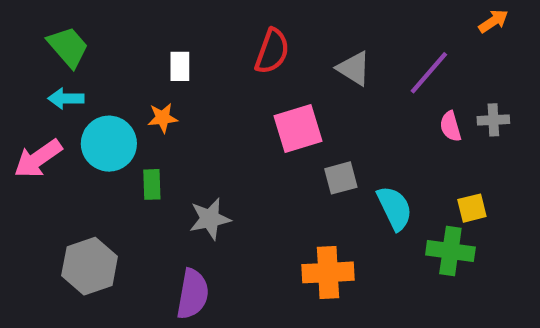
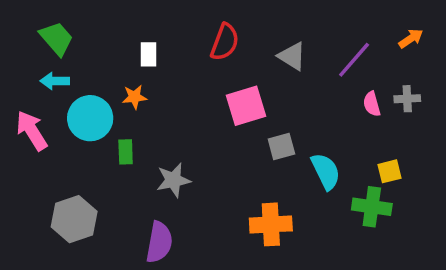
orange arrow: (493, 21) -> (411, 38), moved
pink arrow: (38, 159) -> (32, 131), turned 93

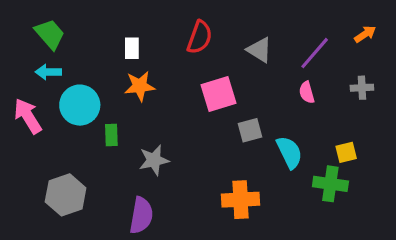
orange star: (134, 97) -> (140, 86), moved, size x1.4
pink semicircle: (372, 104) -> (307, 92), moved

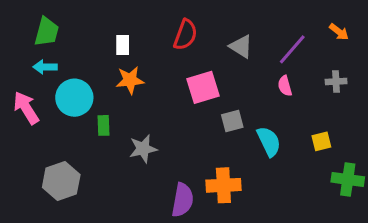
green trapezoid: (50, 34) -> (47, 32), turned 56
orange arrow: (365, 34) -> (339, 32), turned 72
green cross: (330, 184) -> (348, 179), moved
purple semicircle: (141, 215) -> (183, 200), moved

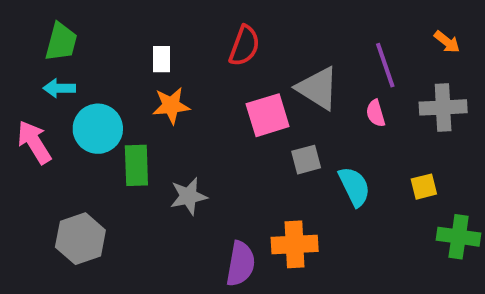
gray triangle: (241, 46) -> (318, 88), moved, size x1.4
purple line: (292, 49) -> (385, 65), turned -60
gray cross: (336, 82) -> (443, 107), size x1.6
green rectangle: (104, 125) -> (136, 165), size x1.5

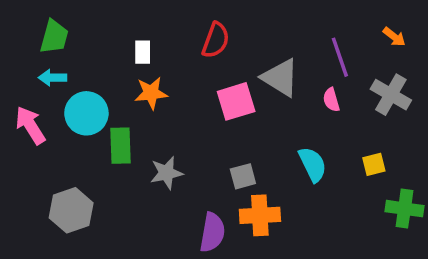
gray cross: (443, 107) -> (391, 95), turned 33
gray square: (306, 160) -> (243, 176), moved

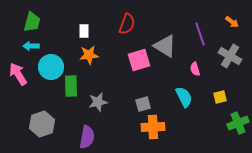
pink semicircle: (331, 100) -> (195, 69), moved
green cross: (404, 209) -> (238, 123), turned -30
purple semicircle: (212, 232) -> (87, 137), moved

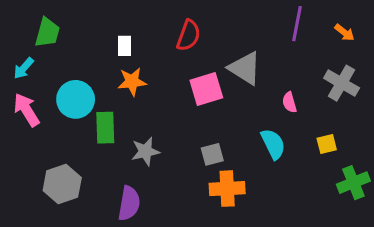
purple line: (200, 34) -> (297, 24), moved, turned 30
cyan arrow: (31, 46) -> (24, 68), moved, turned -49

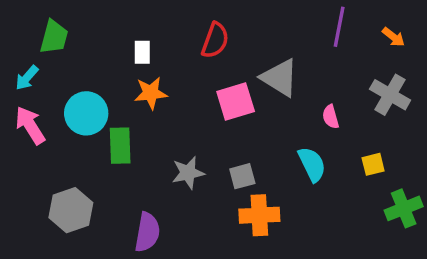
gray star: (145, 151) -> (188, 173), moved

